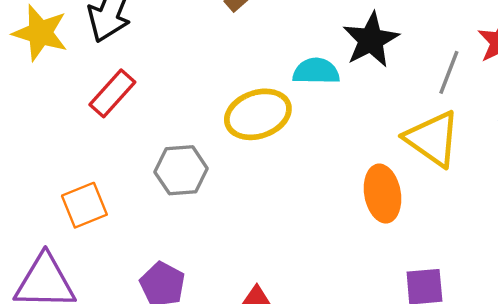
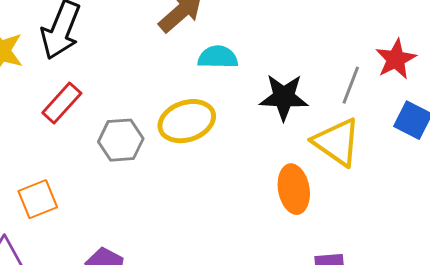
black star: (371, 40) -> (284, 97), moved, turned 30
cyan semicircle: (316, 71) -> (218, 57), moved
gray hexagon: (181, 170) -> (121, 140), moved

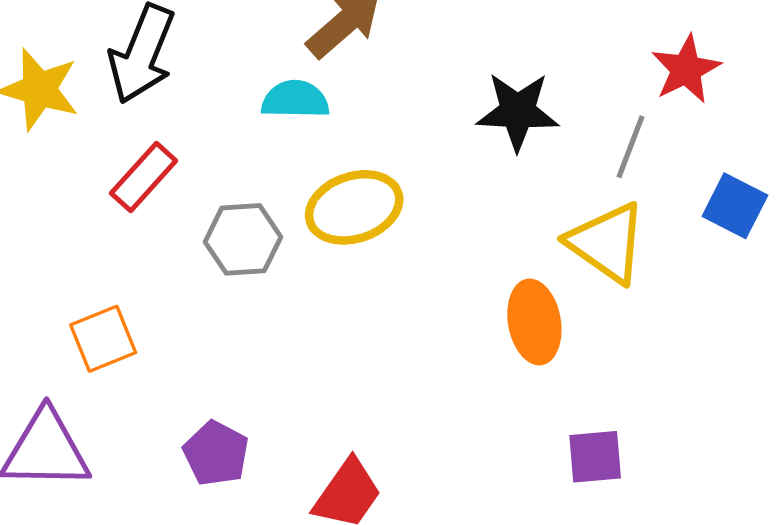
cyan semicircle: (218, 57) -> (295, 100), moved
red star: (396, 59) -> (686, 69), moved
black star: (284, 97) -> (518, 111), moved

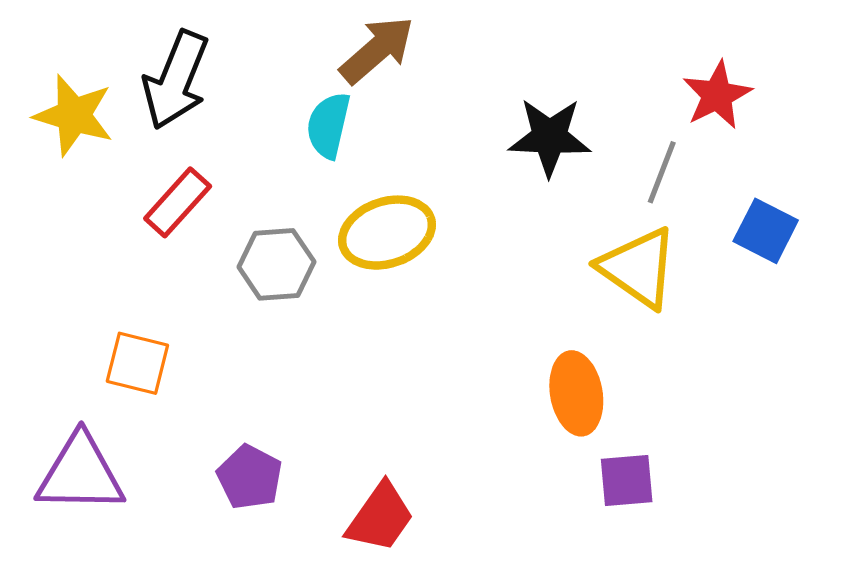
cyan semicircle: (295, 100) -> (328, 125), turned -78
orange ellipse: (534, 322) -> (576, 393), moved
orange square: (103, 339) -> (137, 363), turned 36

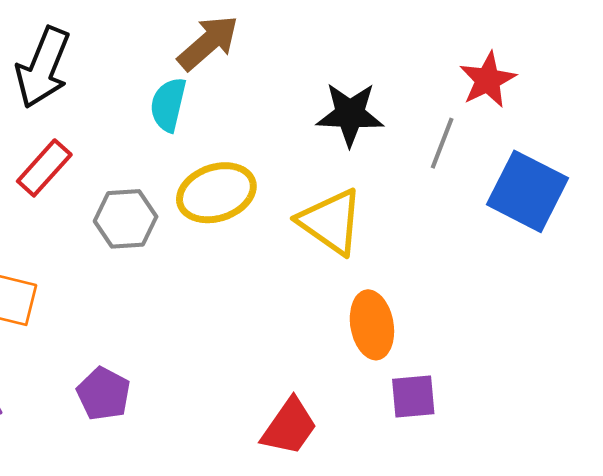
blue square: (766, 231) -> (528, 191), size x1.5
yellow triangle: (638, 268) -> (331, 222), moved
red trapezoid: (380, 517) -> (289, 427), moved

